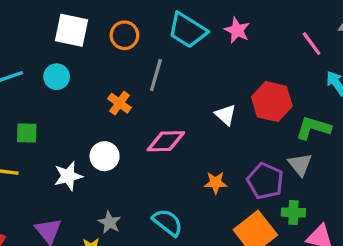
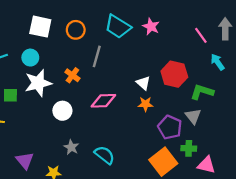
white star: (68, 176) -> (38, 83), moved, size x1.4
orange star: (216, 183) -> (145, 104), moved
gray star: (110, 222) -> (71, 147), moved

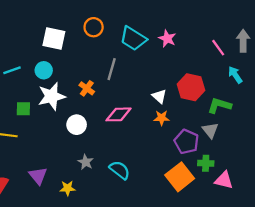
orange circle: (76, 30) -> (94, 27), moved

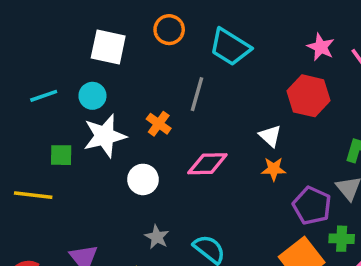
pink star: (167, 39) -> (321, 47), moved
red hexagon: (191, 87) -> (309, 96), moved

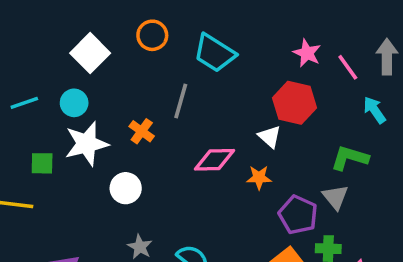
white square: (108, 47) -> (90, 53), turned 33
white triangle: (270, 136) -> (270, 137), moved
pink diamond: (207, 164) -> (215, 160), moved

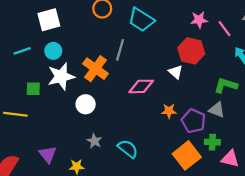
white square: (90, 53) -> (49, 20), moved, turned 30
pink star: (307, 53) -> (199, 20), turned -30
orange cross: (142, 131) -> (96, 69), size x1.6
orange star: (259, 177) -> (169, 111), moved
gray triangle: (335, 197) -> (217, 110), turned -30

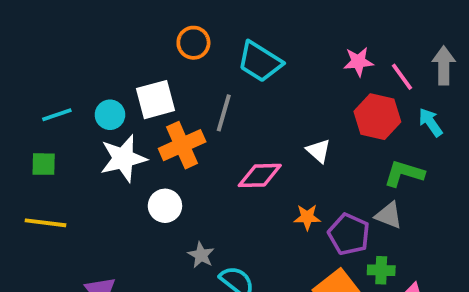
white square: (49, 20) -> (156, 100), moved
red hexagon: (191, 51) -> (377, 117), moved
orange cross: (96, 69) -> (182, 145), turned 30
green square: (33, 89) -> (44, 164), moved
gray star: (94, 141) -> (201, 255), moved

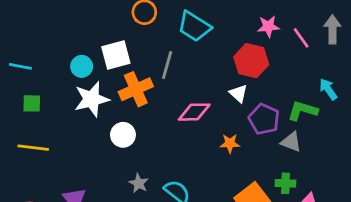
cyan line: (57, 115) -> (20, 66), moved, turned 30
red hexagon: (377, 117) -> (251, 61), moved
cyan arrow: (430, 122) -> (328, 89), moved
purple pentagon: (349, 234) -> (264, 119), moved
gray star: (201, 255) -> (139, 183), moved

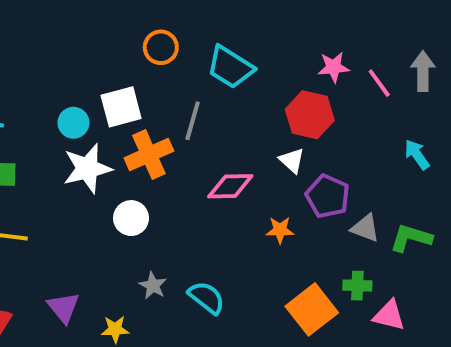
green L-shape: (303, 111) -> (411, 238), moved

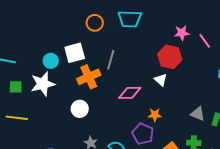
cyan trapezoid: (230, 67) -> (130, 19), moved, turned -30
white star: (87, 168) -> (43, 84), moved
purple pentagon: (328, 196) -> (143, 134), moved

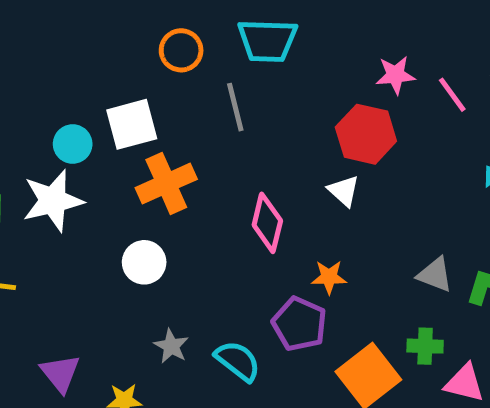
gray line: (111, 60) -> (235, 107), moved, turned -30
pink diamond: (130, 93) -> (267, 223), turned -75

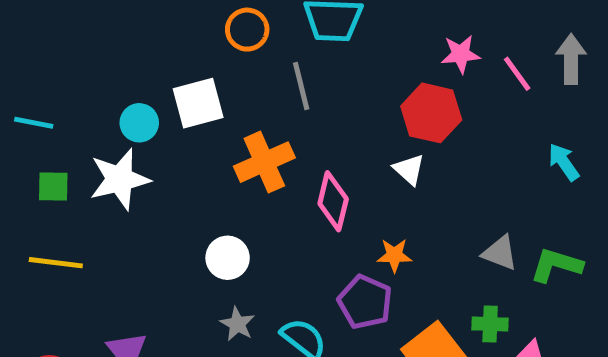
orange cross: (166, 183) -> (264, 162), moved
white circle: (144, 262) -> (228, 258), moved

